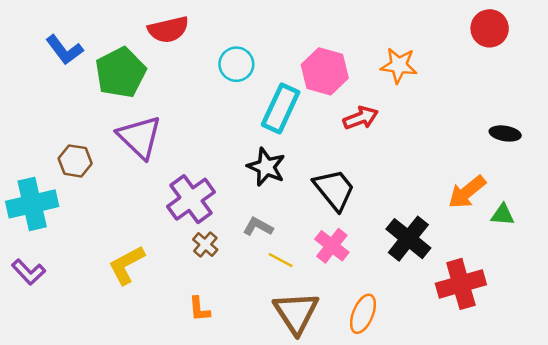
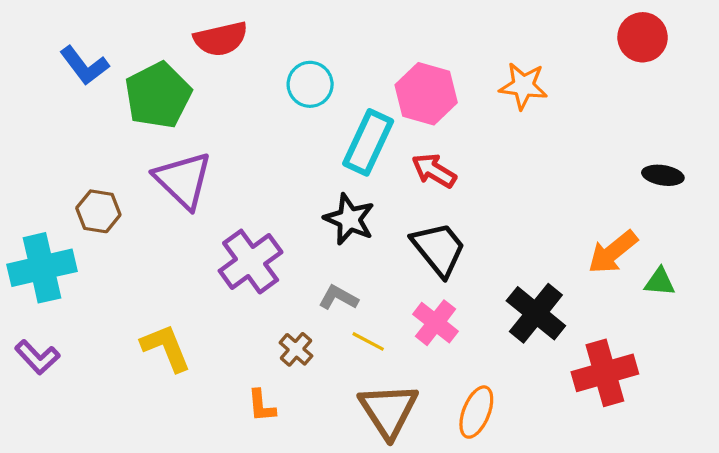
red arrow: (361, 118) -> (434, 171), moved, turned -128
brown cross: (205, 245) -> (296, 349), moved
yellow L-shape: (126, 265) -> (166, 348), turned 96

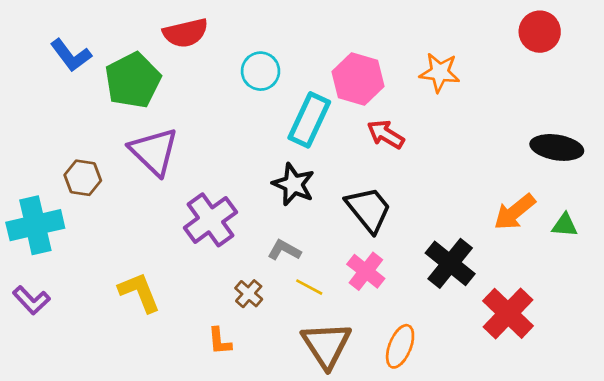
red arrow: (434, 171) -> (386, 134), moved
black ellipse: (663, 175) -> (557, 147), size x1.5
green triangle: (660, 282) -> (565, 225), moved
red cross: (605, 373) -> (508, 313), turned -30

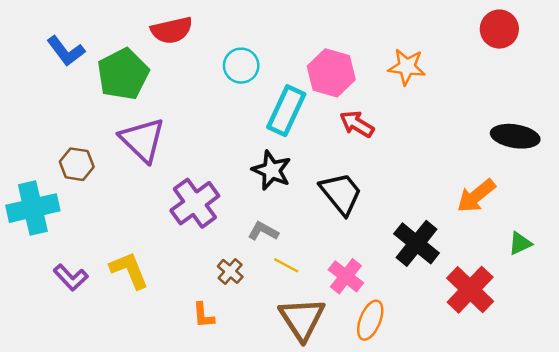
green triangle: (565, 225) -> (520, 243), moved, turned -30
pink cross: (366, 271) -> (346, 276), moved
purple L-shape: (31, 300) -> (71, 277), moved

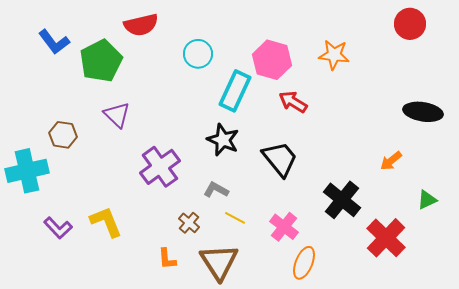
purple triangle: (142, 140) -> (117, 115), size x0.7
orange arrow: (476, 196) -> (391, 161), size x0.7
brown triangle: (302, 319) -> (219, 262), moved

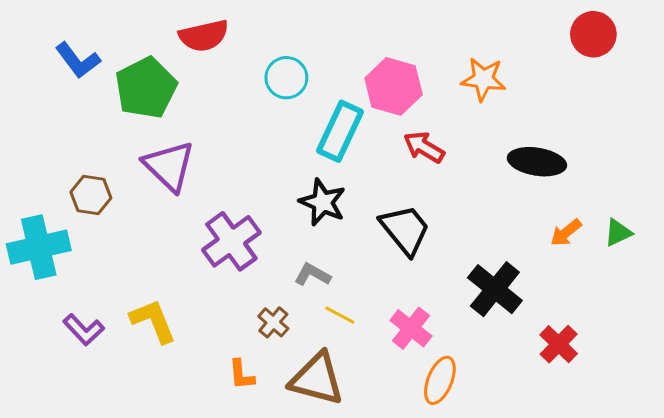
black ellipse: (423, 112) -> (537, 162), moved
purple triangle: (117, 115) -> (169, 166), size x1.4
green triangle: (427, 200) -> (618, 233), moved
red cross: (386, 238) -> (559, 344), size x0.7
brown triangle: (219, 262) -> (317, 379), turned -42

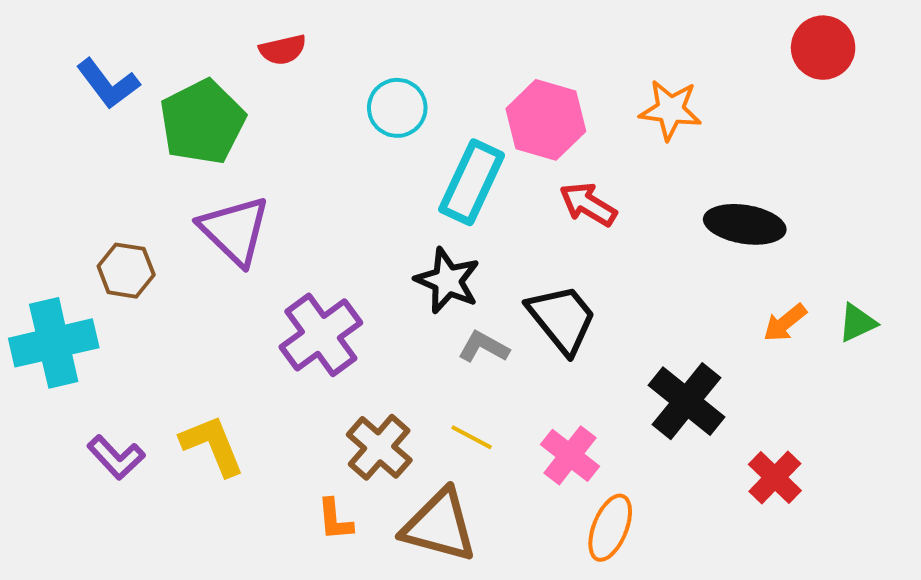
red semicircle: (204, 36) -> (283, 50), size x0.7
gray L-shape: (312, 275) -> (484, 347), moved
brown cross: (273, 322) -> (379, 447), size x1.5

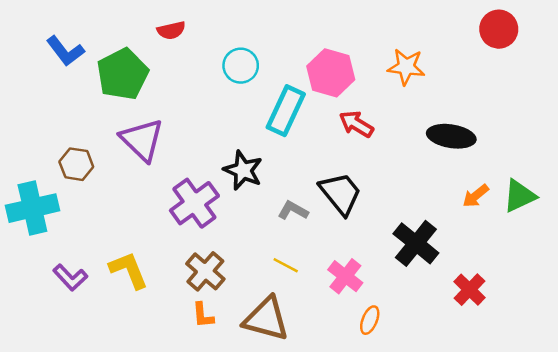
black star: (447, 281) -> (243, 170), moved
green triangle: (857, 323) -> (519, 196), size x1.4
brown cross: (379, 447) -> (205, 271), moved
orange ellipse: (610, 528) -> (370, 320), size x0.7

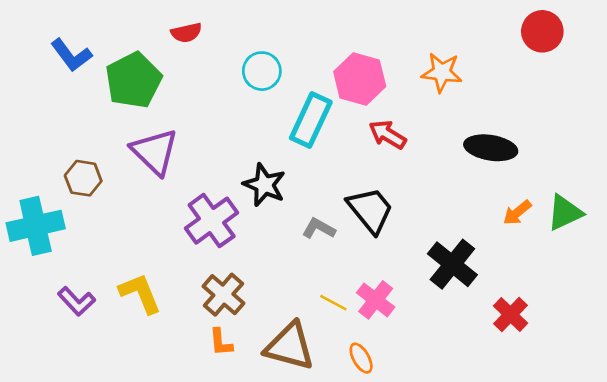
yellow line: (286, 265) -> (333, 303), moved
orange ellipse: (370, 320) -> (361, 358), moved, turned -52

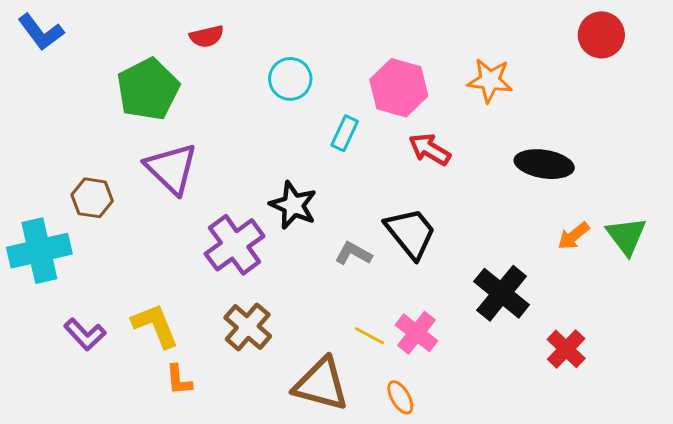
blue L-shape: (71, 55) -> (41, 32), moved
cyan rectangle: (311, 120) -> (345, 133), size x0.6
green triangle: (565, 213) -> (626, 236), turned -42
orange L-shape: (221, 342) -> (179, 380), moved

